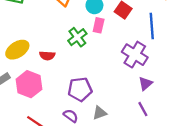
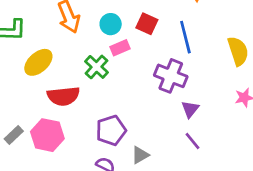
pink rectangle: (99, 25) -> (120, 48), turned 64
yellow ellipse: (17, 50) -> (38, 62), moved
red semicircle: (47, 56) -> (63, 96), size x1.6

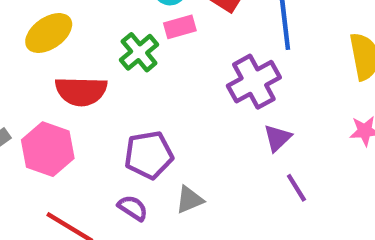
purple cross: (171, 76) -> (254, 82), turned 32
purple line: (192, 141) -> (296, 188), moved

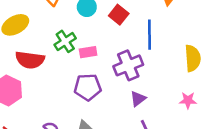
pink rectangle: (180, 27) -> (88, 52), moved
purple pentagon: (149, 155) -> (88, 87), moved

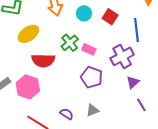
pink rectangle: (88, 52) -> (89, 49), turned 40
purple pentagon: (88, 87) -> (92, 77), turned 30

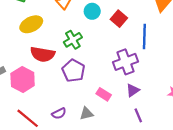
pink rectangle: (89, 49) -> (104, 94), moved
purple pentagon: (92, 77) -> (74, 71), moved
purple semicircle: (67, 114) -> (59, 113), turned 112

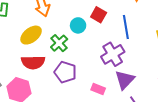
cyan circle: (92, 11) -> (78, 25), moved
yellow ellipse: (31, 24) -> (31, 35), moved
purple triangle: (133, 90) -> (125, 80), size x1.5

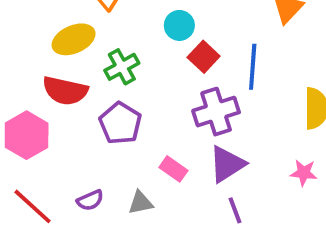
red square: (99, 15) -> (204, 57), moved
cyan circle: (78, 25) -> (179, 25), moved

